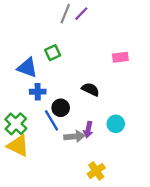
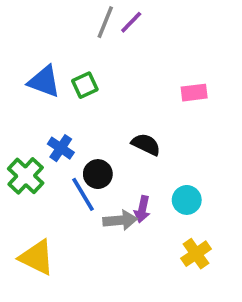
blue triangle: (27, 68) -> (44, 81), moved
blue cross: (38, 92) -> (61, 148), turned 35
green cross: (16, 124) -> (26, 176), moved
yellow triangle: (18, 146) -> (37, 257), moved
yellow cross: (96, 171) -> (196, 254), moved

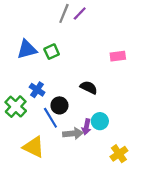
blue triangle: (44, 81) -> (27, 49), turned -35
cyan circle: (187, 200) -> (100, 121), moved
yellow triangle: (37, 257) -> (34, 147), moved

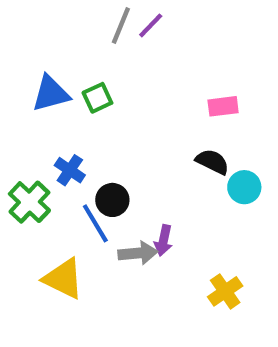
black semicircle: (89, 87) -> (212, 162), moved
cyan circle: (100, 121) -> (244, 187), moved

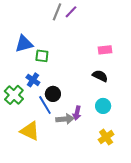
green square: (97, 98) -> (42, 56), moved, turned 32
cyan circle: (244, 187) -> (103, 106), moved

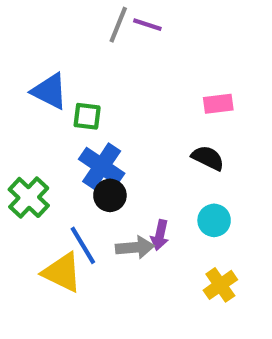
purple line: (71, 12) -> (147, 25), turned 64
blue triangle: (24, 44) -> (50, 91), turned 42
blue cross: (33, 80) -> (102, 166), moved, size x1.5
blue line: (45, 105) -> (83, 245), moved

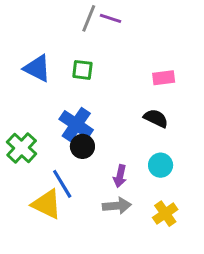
green square: (87, 116) -> (82, 70), moved
gray arrow: (135, 247) -> (117, 206), moved

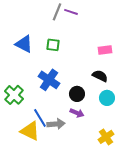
black circle: (82, 146) -> (77, 94), moved
cyan circle: (161, 165) -> (107, 98), moved
purple arrow: (120, 176) -> (77, 113), turned -80
gray arrow: (117, 206) -> (56, 124), moved

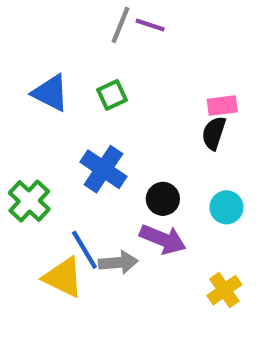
green square: (53, 45) -> (112, 95), turned -32
black semicircle: (100, 76) -> (214, 133), moved, turned -98
purple arrow: (77, 113) -> (163, 239), size x1.5

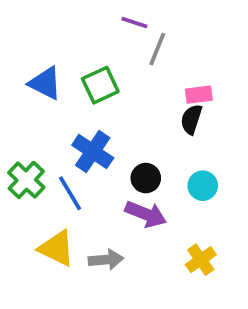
gray line: (120, 25) -> (157, 49), moved
green square: (112, 95) -> (100, 85), size x1.4
blue line: (84, 250) -> (70, 193), moved
gray arrow: (118, 262) -> (106, 260), moved

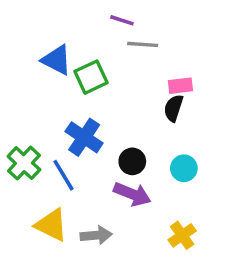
gray line: (157, 49) -> (143, 44), turned 72
blue triangle: (45, 83) -> (57, 60), moved

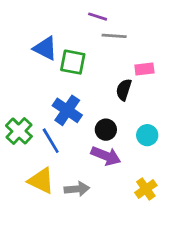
green square: (91, 77) -> (73, 62), turned 36
black semicircle: (174, 108) -> (124, 90), moved

